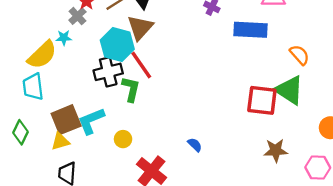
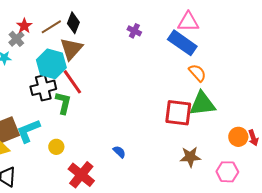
blue rectangle: (251, 30) -> (182, 43), moved, turned 32
orange semicircle: (300, 55) -> (197, 73), moved
green triangle: (289, 90) -> (202, 104), turned -40

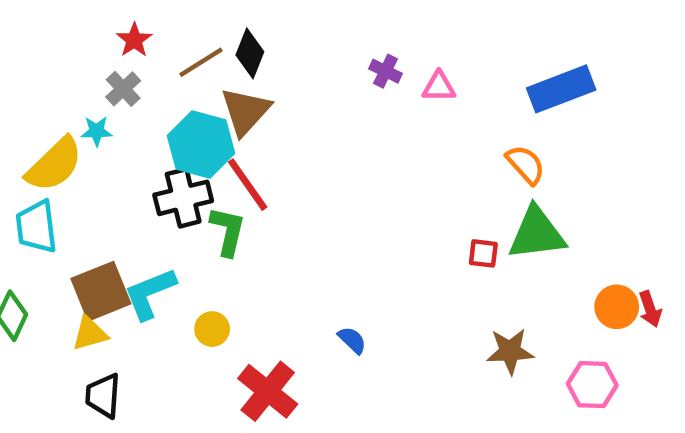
pink triangle: (188, 22) -> (439, 87), moved, size x0.7
red star: (24, 26) -> (134, 40), moved
blue rectangle: (182, 43) -> (561, 89), moved, turned -56
red square: (178, 113) -> (483, 253), size x0.5

